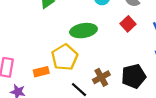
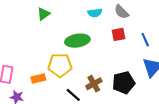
red square: (128, 24) -> (118, 34), turned 32
yellow pentagon: (65, 57) -> (60, 65), turned 30

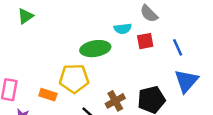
cyan semicircle: (95, 13) -> (123, 29), moved
green triangle: (44, 14) -> (25, 16), moved
orange rectangle: (38, 79) -> (48, 95), turned 32

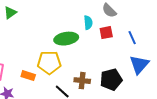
cyan semicircle: (123, 29) -> (88, 23), turned -88
brown cross: (115, 101) -> (82, 81), turned 35

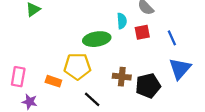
brown cross: (82, 81) -> (122, 77), moved

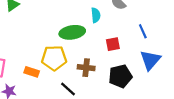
red square: (142, 32) -> (113, 44), moved
brown cross: (122, 77) -> (86, 68), moved

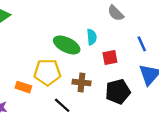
cyan semicircle: (96, 15) -> (92, 37), moved
green ellipse: (72, 32) -> (67, 45), turned 35

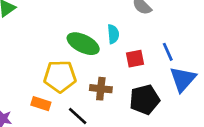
blue line: (142, 44) -> (168, 52), moved
orange rectangle: (23, 87) -> (41, 104), moved

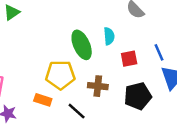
green ellipse: (83, 44) -> (82, 45), turned 40

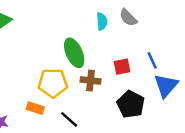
cyan semicircle: (109, 36) -> (102, 21), moved
brown cross: (98, 86) -> (91, 80), moved
black pentagon: (138, 96) -> (131, 104), turned -30

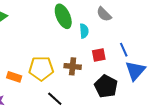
cyan semicircle: (102, 21) -> (84, 31), moved
green ellipse: (74, 53) -> (63, 16), moved
orange rectangle: (35, 108) -> (14, 77), moved

